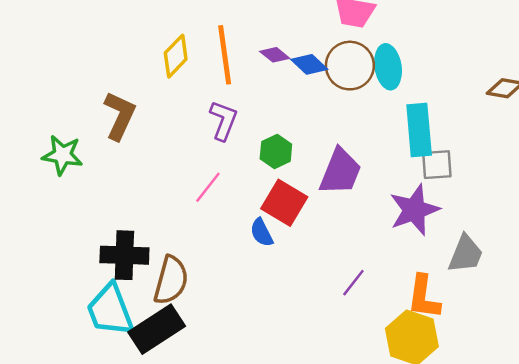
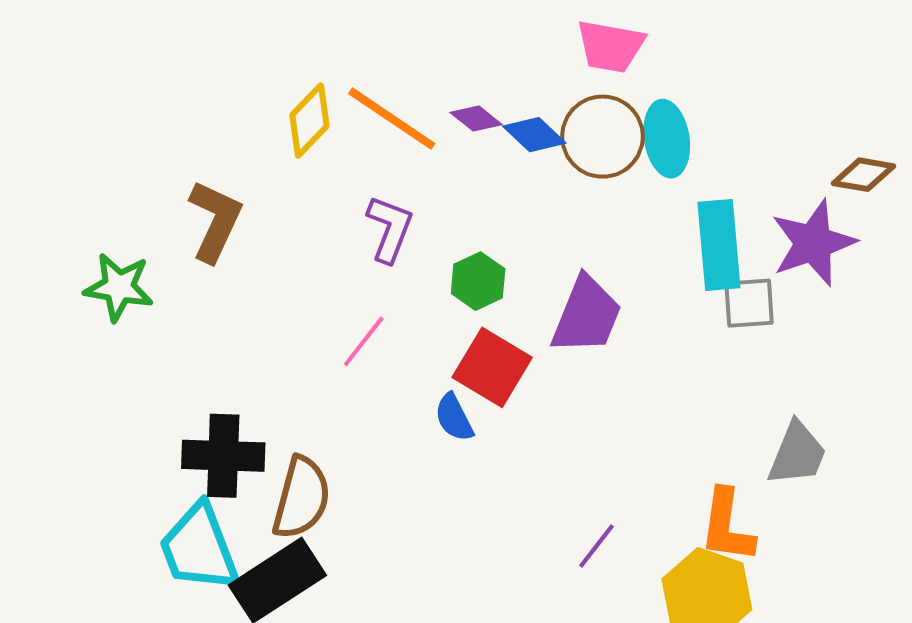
orange line: (225, 55) -> (392, 119), turned -48
purple star: (414, 210) -> (813, 243), moved
purple line: (353, 283) -> (596, 546), moved

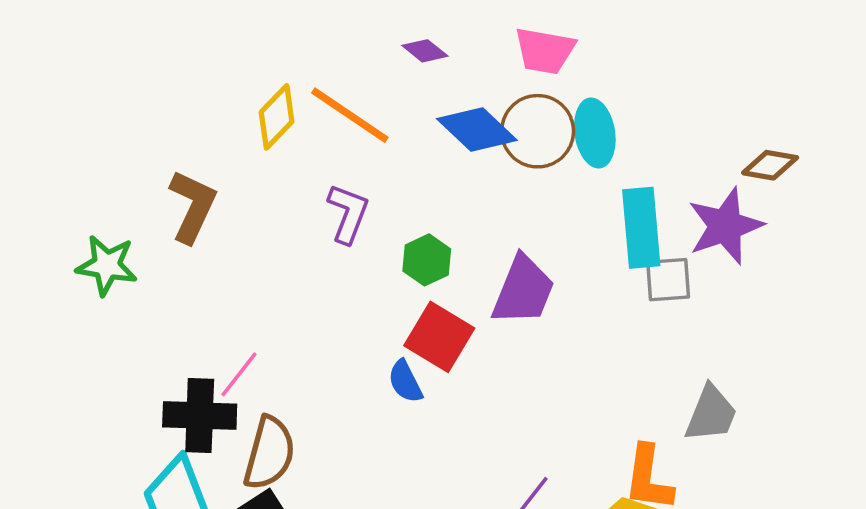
purple diamond: (476, 119) -> (425, 51), moved
blue diamond: (534, 135) -> (477, 129), size x1.4
pink line: (364, 341) -> (239, 374), moved

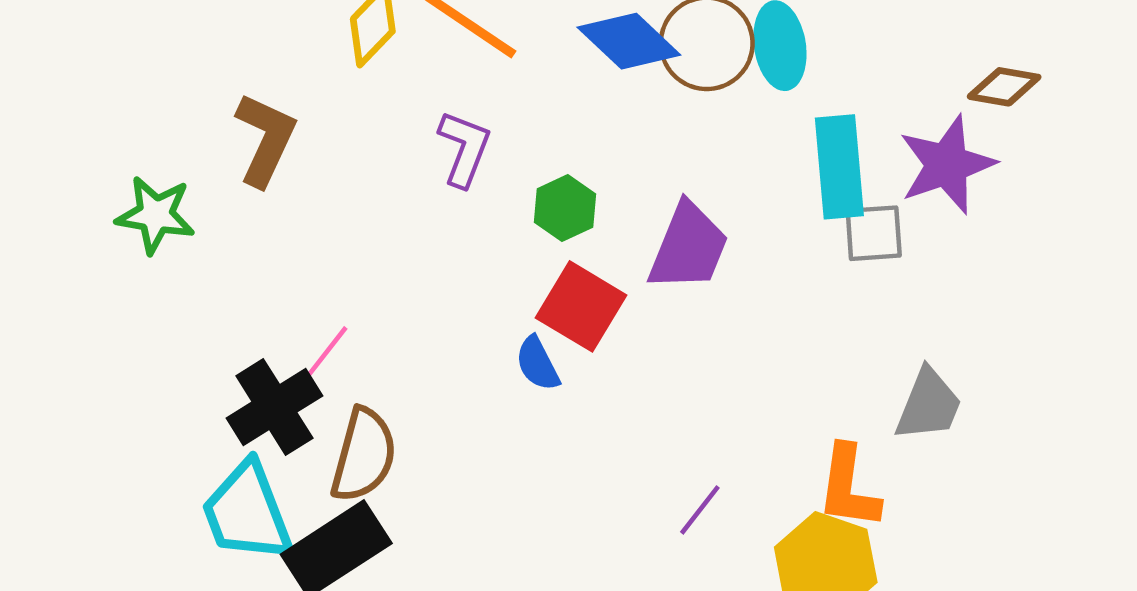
black cross: (200, 416) -> (274, 407), turned -34

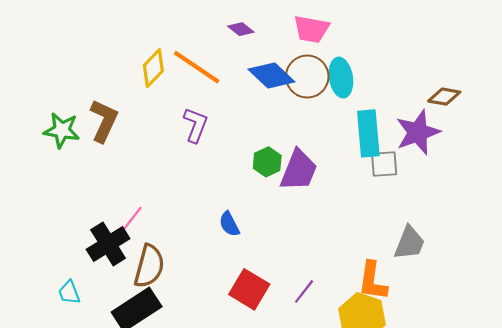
green hexagon: (565, 208) -> (267, 162), moved
green star: (156, 215) -> (62, 130), moved
red square: (581, 306) -> (249, 289), moved
cyan trapezoid: (247, 512) -> (69, 292), moved, size x0.5

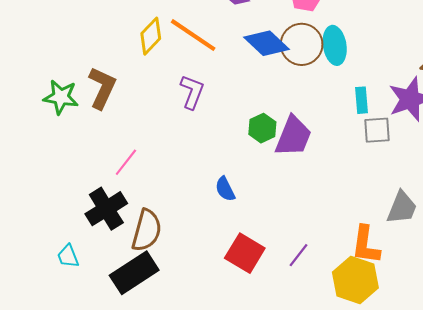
cyan rectangle: (368, 133) -> (362, 100), size x0.6
pink line: (131, 220) -> (126, 162), moved

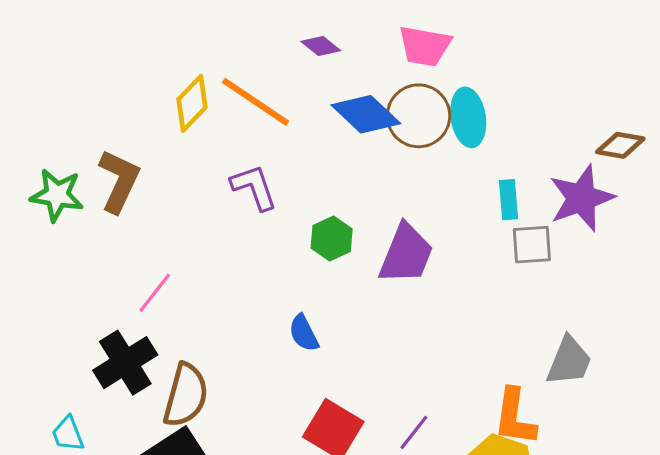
purple L-shape: (192, 92) -> (254, 187), turned -40
green hexagon: (262, 128) -> (332, 238), moved

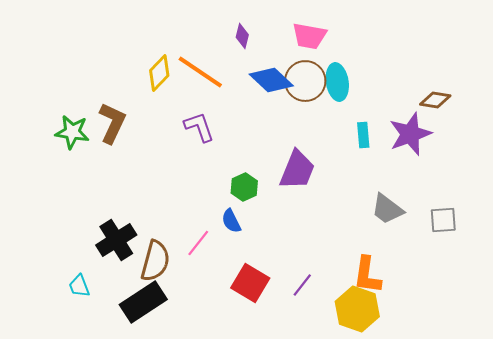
purple diamond: (321, 46) -> (242, 36), turned 65
green hexagon: (332, 238) -> (244, 187), moved
gray square: (532, 245) -> (443, 220), moved
pink line: (155, 293) -> (198, 243), moved
gray trapezoid: (569, 361) -> (387, 209), moved, turned 105

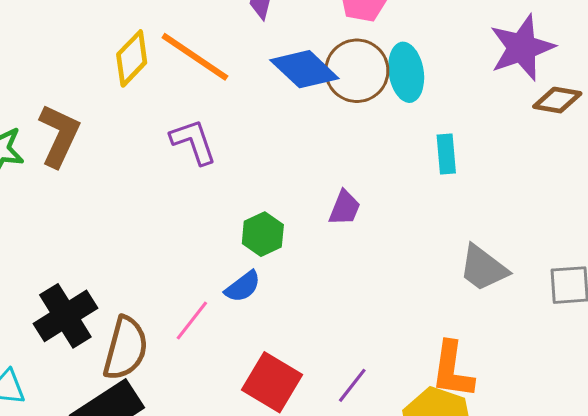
purple star: (410, 134) -> (522, 48), moved
purple trapezoid: (297, 170) -> (345, 208), size x0.6
blue semicircle: (231, 221) -> (243, 287), turned -100

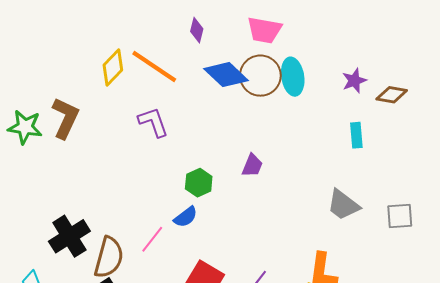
purple star: (522, 48) -> (354, 81), moved, size x0.6
cyan rectangle: (446, 154) -> (356, 135), moved

